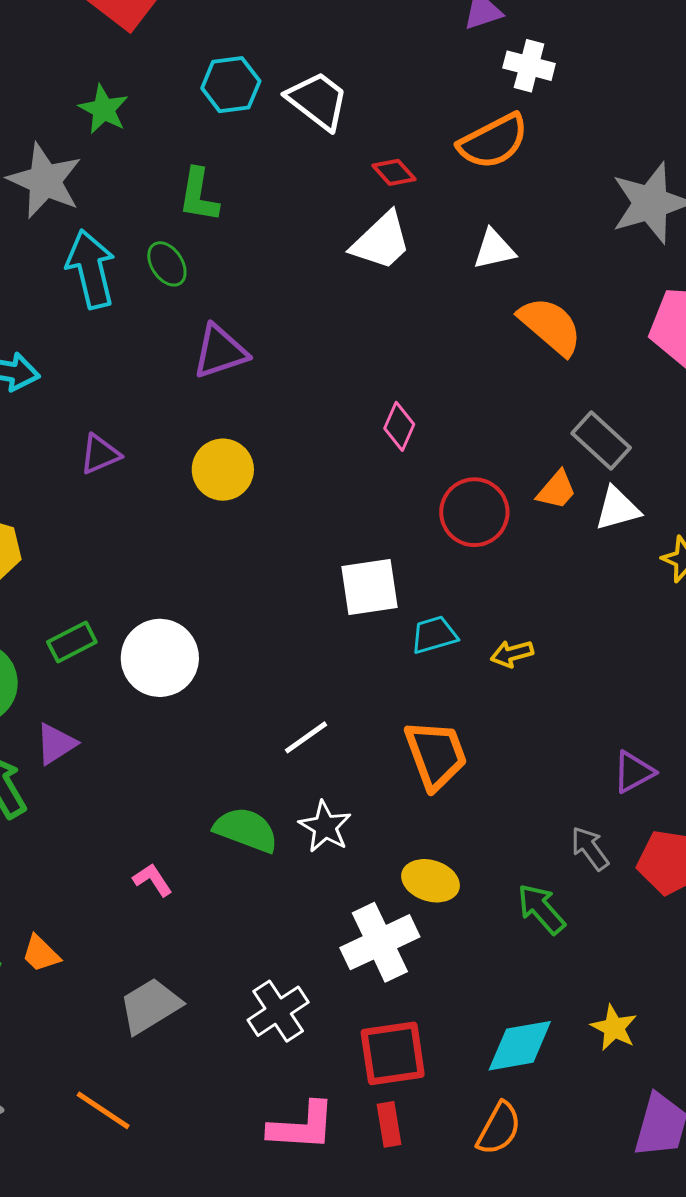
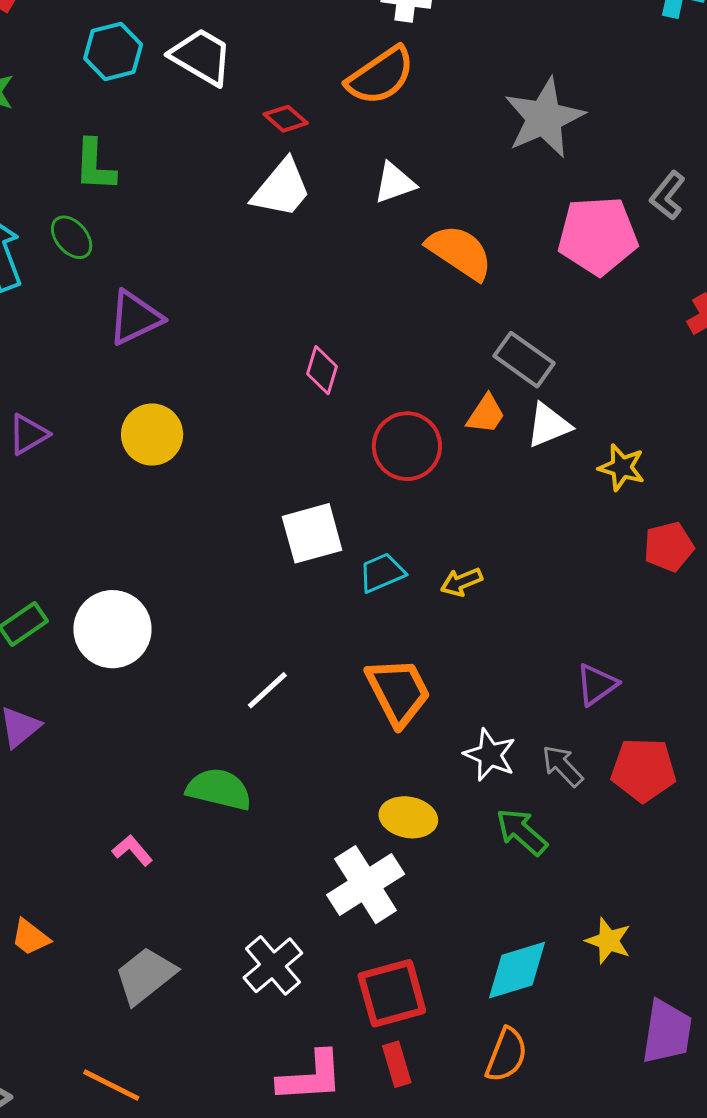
white star: (325, 827) -> (490, 755), moved

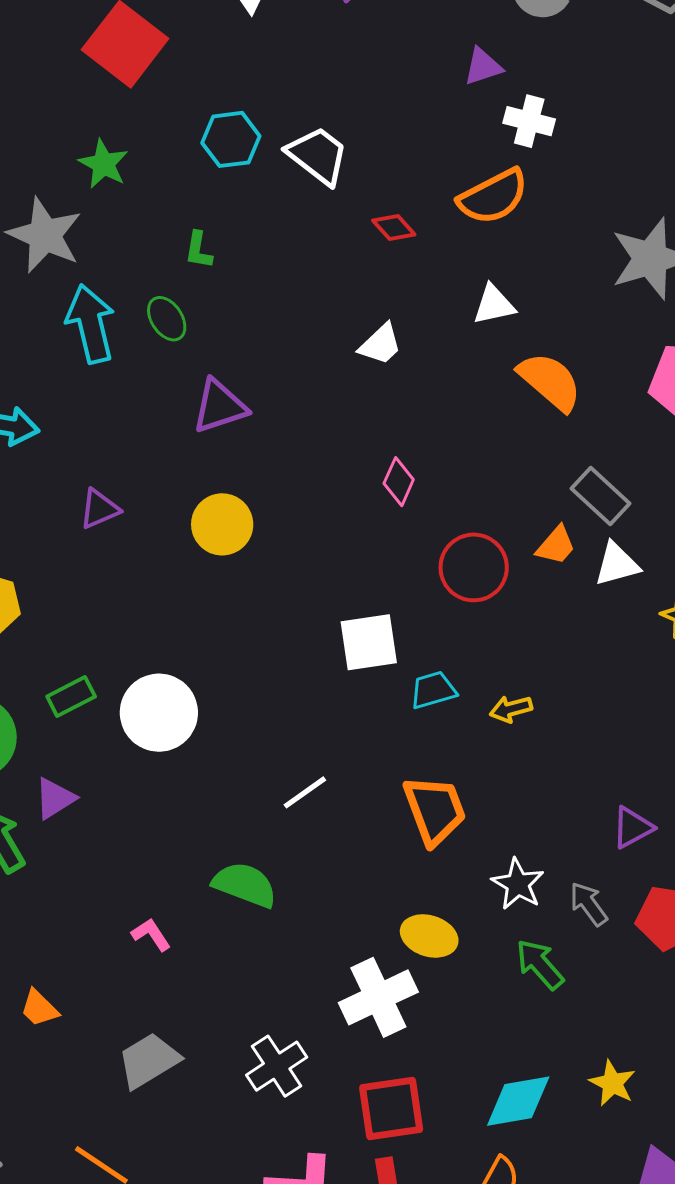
green L-shape: (95, 165) -> (199, 250), size x0.7
white trapezoid: (281, 189) -> (380, 344), moved, size x0.7

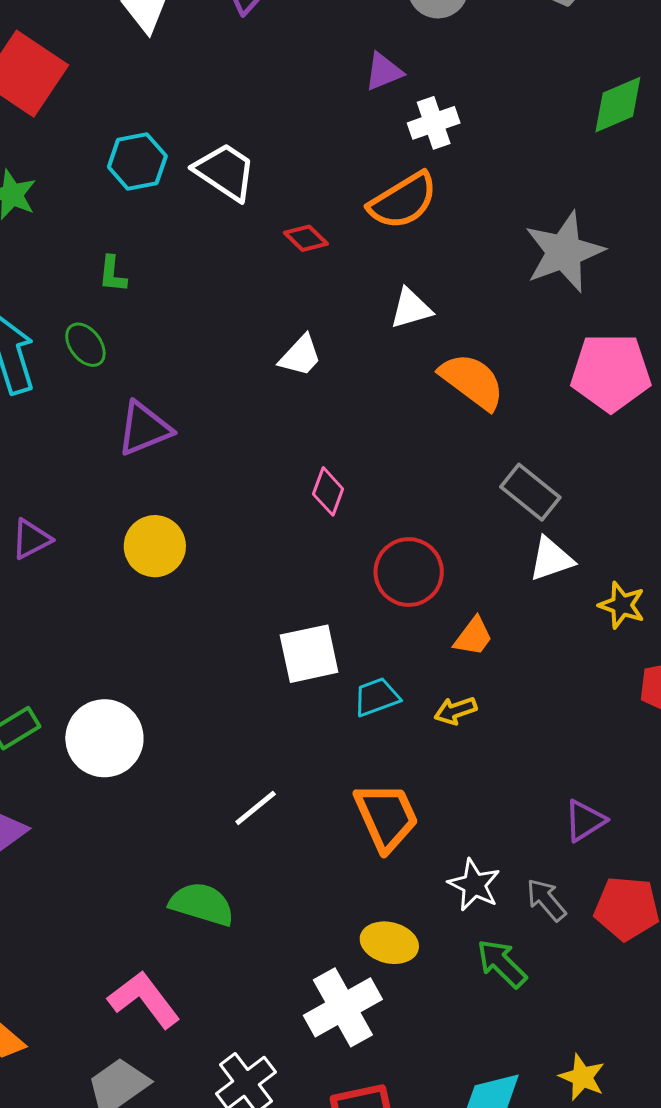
white cross: (529, 121) -> (434, 123), turned -30
orange trapezoid: (556, 545) -> (473, 637), moved
pink L-shape: (151, 935) -> (144, 999), moved, size x1.8

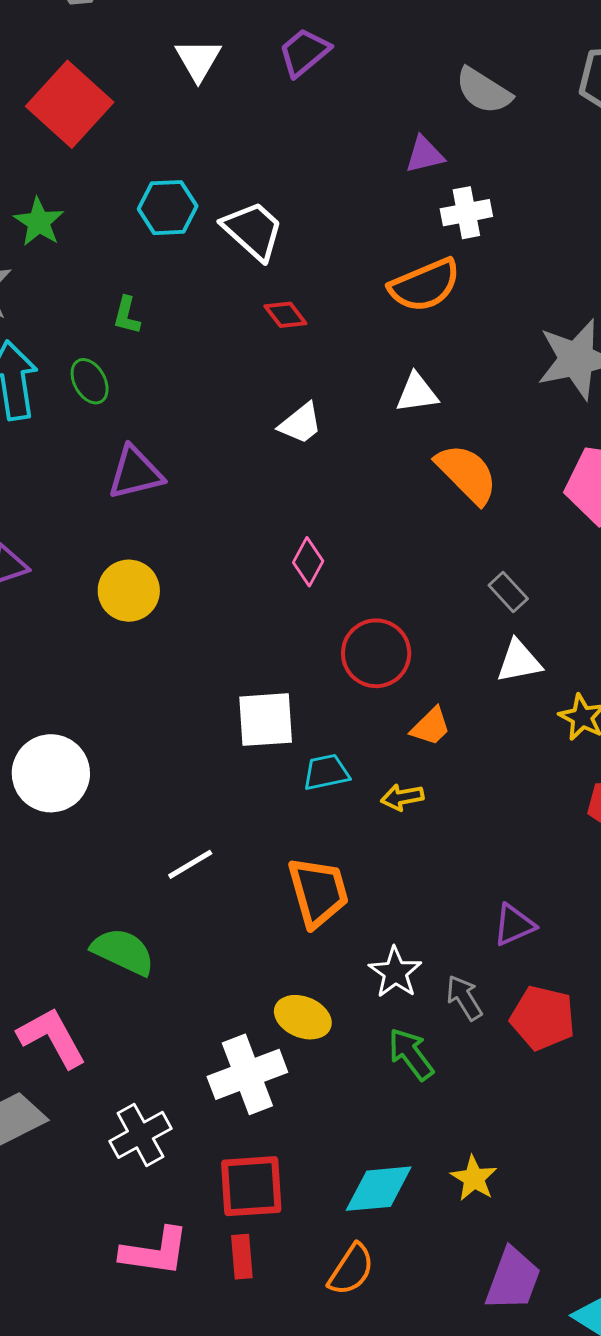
red diamond: (306, 238) -> (285, 315), moved
gray rectangle: (530, 492) -> (508, 592), size x0.7

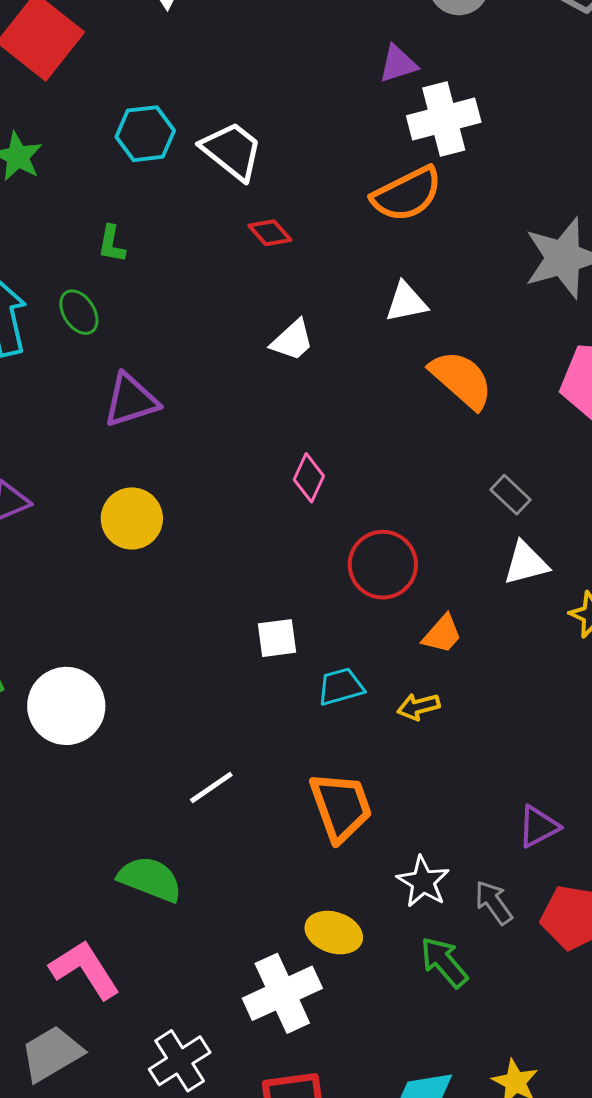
white cross: (466, 213) -> (444, 119), size x1.4
white square: (266, 720) -> (277, 638), size x0.7

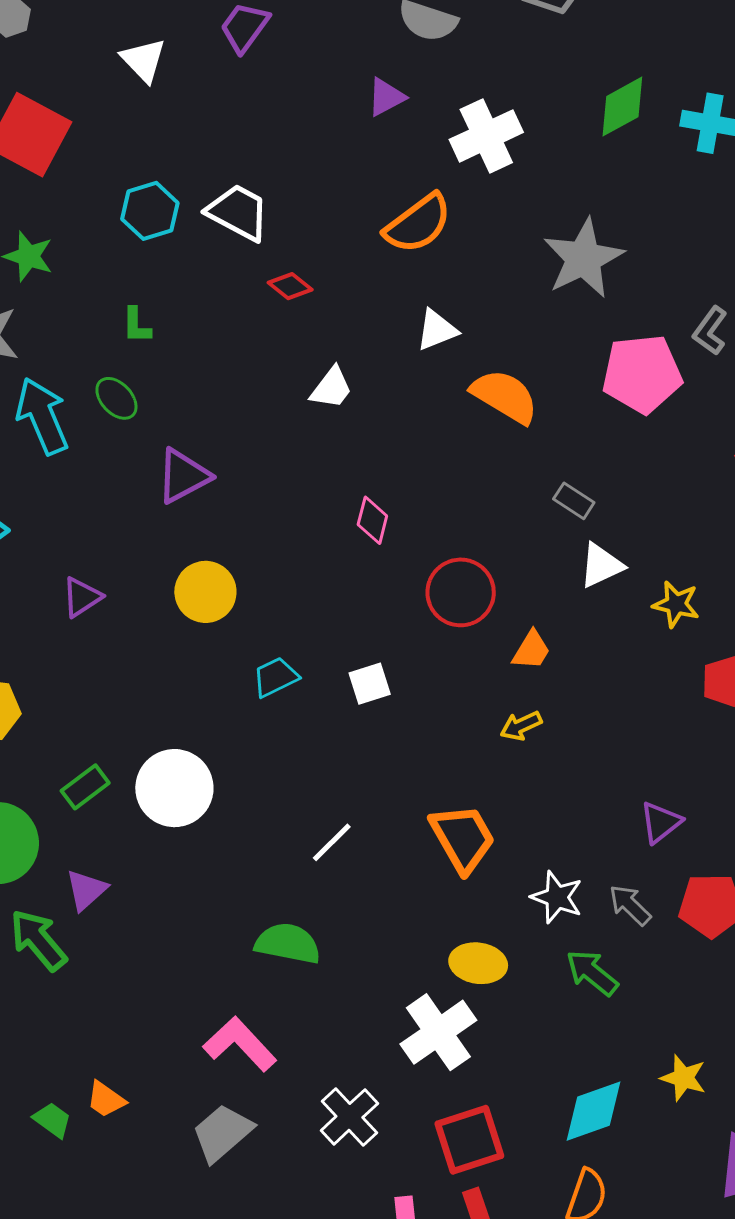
white cross: (444, 119) -> (486, 136), moved
cyan trapezoid: (341, 687) -> (275, 677), moved

